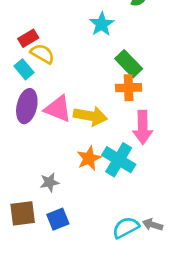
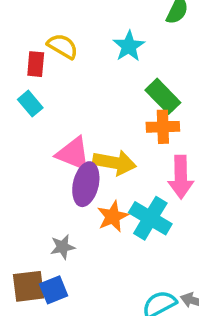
red rectangle: (28, 38) -> (36, 64), turned -54
yellow semicircle: (42, 54) -> (63, 46), moved
purple ellipse: (27, 106) -> (86, 184), moved
blue square: (58, 219) -> (54, 290), moved

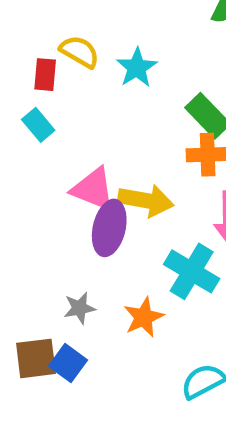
cyan star: (129, 46) -> (137, 68), moved
orange star: (113, 216) -> (144, 317), moved
blue square: (54, 290) -> (68, 363), turned -32

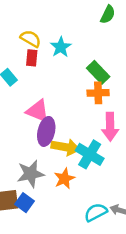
red rectangle: (45, 75) -> (32, 58), moved
yellow arrow: (146, 200) -> (66, 147), moved
gray star: (79, 308) -> (31, 174), size x1.6

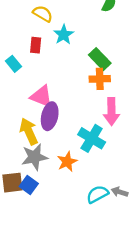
yellow semicircle: (31, 39) -> (43, 14), moved
yellow arrow: (66, 147) -> (29, 131), moved, turned -124

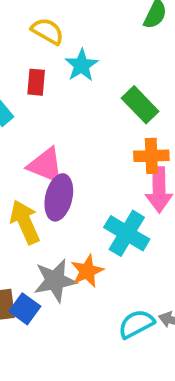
orange cross: (100, 79) -> (151, 156), moved
gray star: (35, 157) -> (55, 281), moved

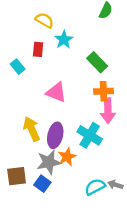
pink triangle: (46, 165) -> (56, 92), moved
purple ellipse: (59, 197) -> (55, 135), moved
blue square: (25, 309) -> (42, 184), moved

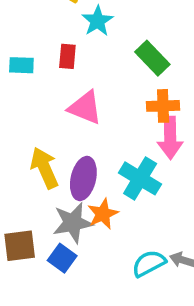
red rectangle: (38, 49) -> (67, 56), moved
cyan rectangle: (18, 67) -> (21, 65), turned -48

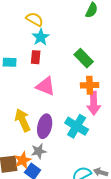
cyan star: (98, 21) -> (41, 37), moved
orange star: (103, 214) -> (23, 160), moved
gray star: (73, 223) -> (39, 151), size x0.7

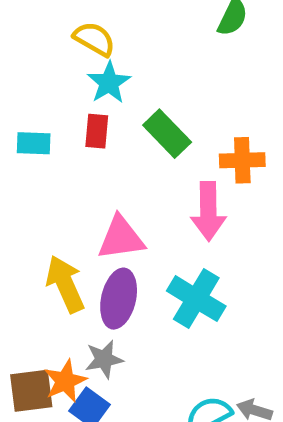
green rectangle: (84, 58) -> (167, 134), moved
orange cross: (90, 85) -> (242, 160), moved
pink triangle: (46, 86) -> (121, 238), moved, turned -30
pink arrow: (94, 103) -> (208, 211), moved

